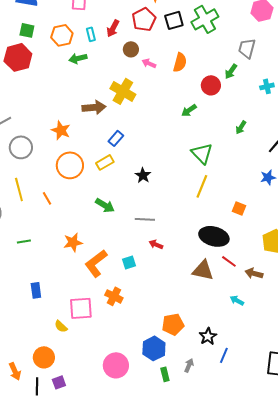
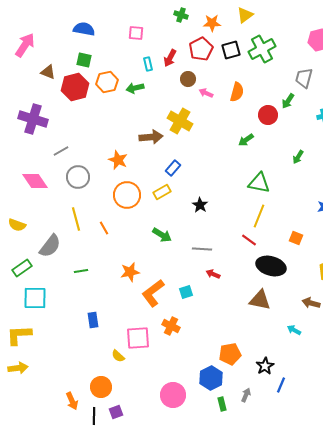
orange hexagon: (62, 35) -> (107, 82), moved
green triangle: (202, 153) -> (259, 183), turned -35
red line: (229, 261) -> (249, 240), moved

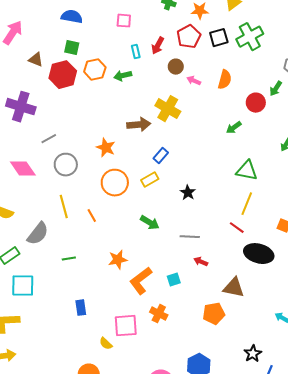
brown triangle: (260, 300) -> (234, 288), moved
orange pentagon: (230, 354) -> (214, 314), moved

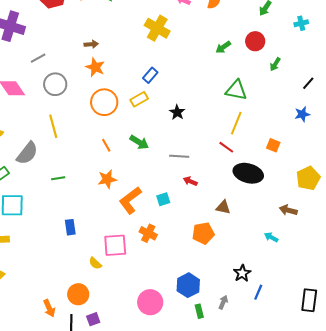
red circle: (256, 103) -> (255, 41), moved
brown arrow: (139, 125) -> (91, 44), moved, size x0.6
orange line: (92, 216) -> (106, 145), moved
brown triangle: (234, 288) -> (223, 207), size x0.7

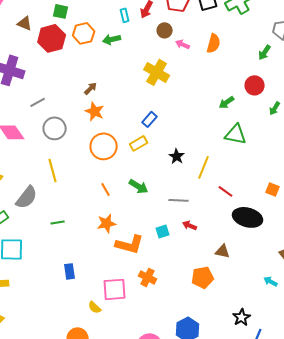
brown arrow: (91, 44) -> (91, 88), turned -40
green arrow: (223, 47) -> (227, 102), moved
yellow line: (236, 123) -> (204, 167), moved
cyan square: (163, 199) -> (163, 231), moved
orange L-shape: (130, 200) -> (130, 244), turned -128

